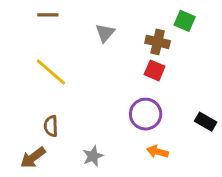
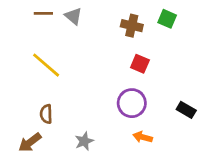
gray triangle: (105, 33) -> (73, 16), moved, turned -30
brown cross: (158, 42) -> (132, 26), moved

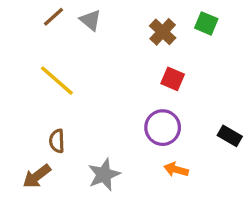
brown line: (43, 13) -> (53, 17), turned -42
brown cross: (132, 26) -> (163, 32), turned 30
gray star: (84, 141) -> (104, 175), size x1.4

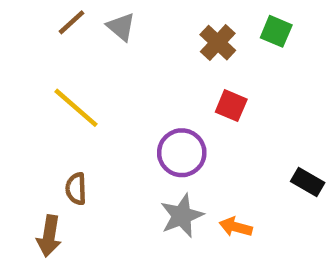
purple circle: (163, 128) -> (182, 153), moved
gray star: (104, 175) -> (182, 216), moved
brown arrow: (37, 176) -> (49, 236), turned -44

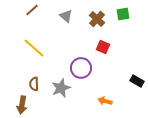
gray triangle: (121, 27) -> (66, 16), moved
green square: (276, 31) -> (123, 14), turned -32
gray star: (182, 216) -> (61, 88), moved

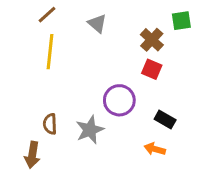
brown cross: (97, 19) -> (152, 40), moved
yellow line: (34, 48) -> (50, 52), moved, turned 55
black rectangle: (137, 81) -> (165, 119), moved

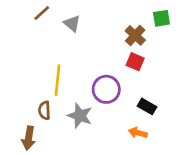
gray triangle: (97, 24) -> (72, 24), moved
yellow line: (50, 52) -> (58, 80), moved
gray star: (90, 130) -> (80, 116), turned -30

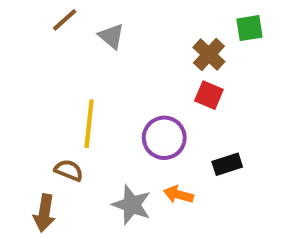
black rectangle: (147, 106) -> (227, 164), turned -48
brown semicircle: (44, 110) -> (69, 170), turned 114
gray star: (80, 116) -> (132, 205), moved
orange arrow: (138, 133) -> (178, 195), moved

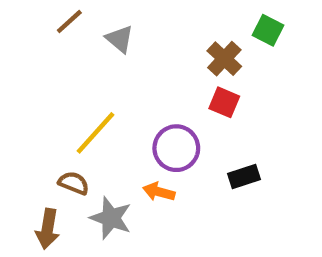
green square: (250, 28) -> (268, 30), turned 36
yellow line: (89, 124) -> (96, 133), turned 36
orange arrow: (178, 195) -> (159, 192), moved
gray star: (132, 205) -> (111, 218), moved

